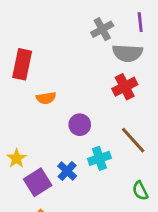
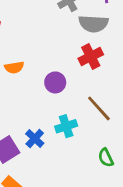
purple circle: (80, 125) -> (55, 82), moved

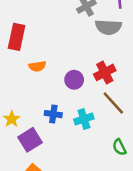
red cross: (91, 56) -> (105, 72), moved
blue cross: (35, 138) -> (53, 114), moved, turned -35

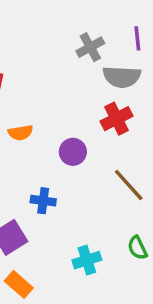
red cross: (105, 72) -> (116, 119), moved
cyan cross: (84, 119) -> (87, 260), moved

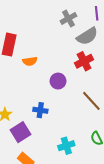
gray semicircle: (122, 77) -> (87, 36), turned -35
orange semicircle: (20, 133) -> (30, 61), moved

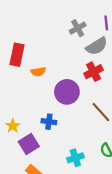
purple circle: (58, 81) -> (67, 92), size x1.5

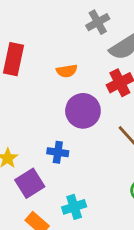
orange semicircle: (38, 72) -> (67, 71), moved
cyan cross: (75, 158) -> (74, 207), moved

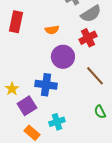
blue cross: (58, 152) -> (46, 85), size x1.5

